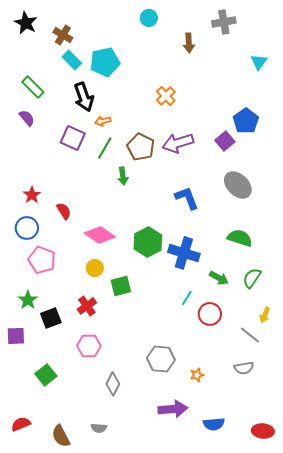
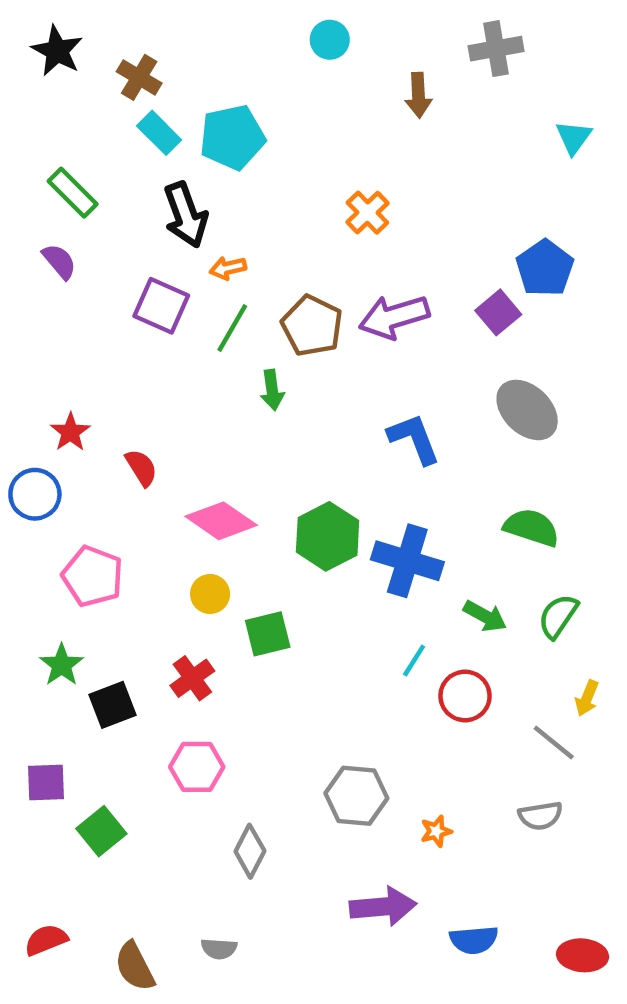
blue circle: (27, 228) -> (35, 494), moved
purple square: (16, 336) -> (46, 782), moved

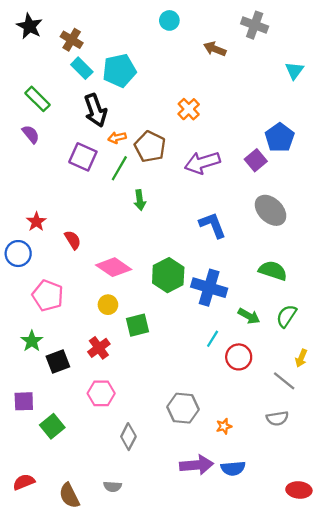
gray cross: (496, 49) -> (255, 25), turned 30
brown arrow: (418, 95) -> (215, 49), turned 115
brown pentagon: (312, 326) -> (150, 147), moved
blue semicircle: (474, 940) -> (233, 468), moved

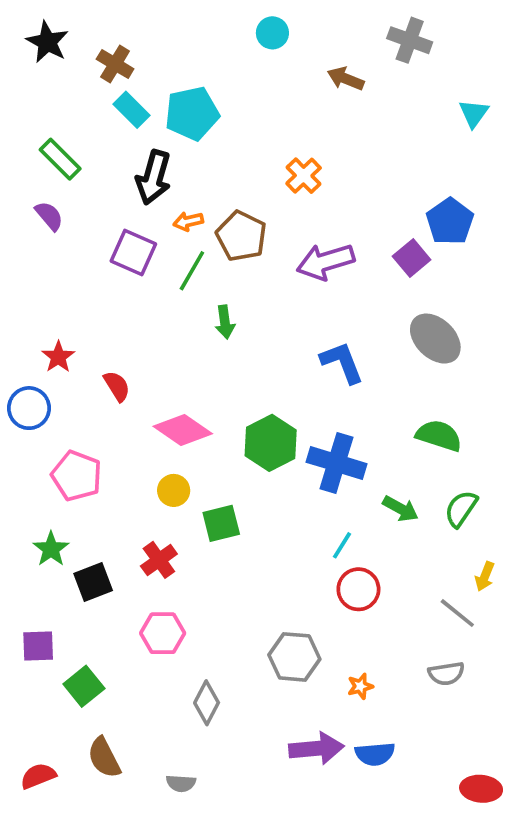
black arrow: (95, 110) -> (153, 177), turned 36
red circle: (239, 357) -> (358, 589), moved
brown semicircle: (69, 496) -> (104, 758), moved

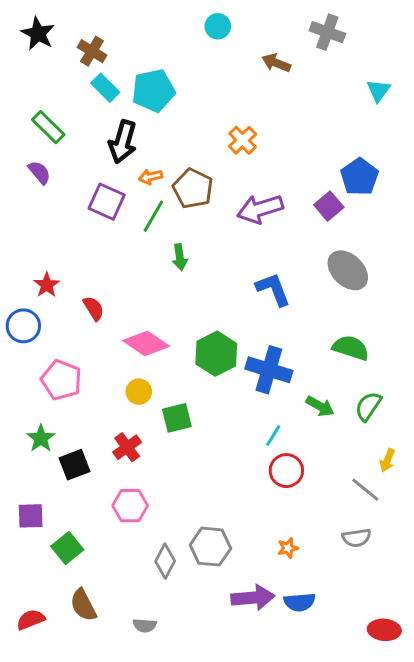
gray hexagon: (294, 657) -> (210, 547), moved

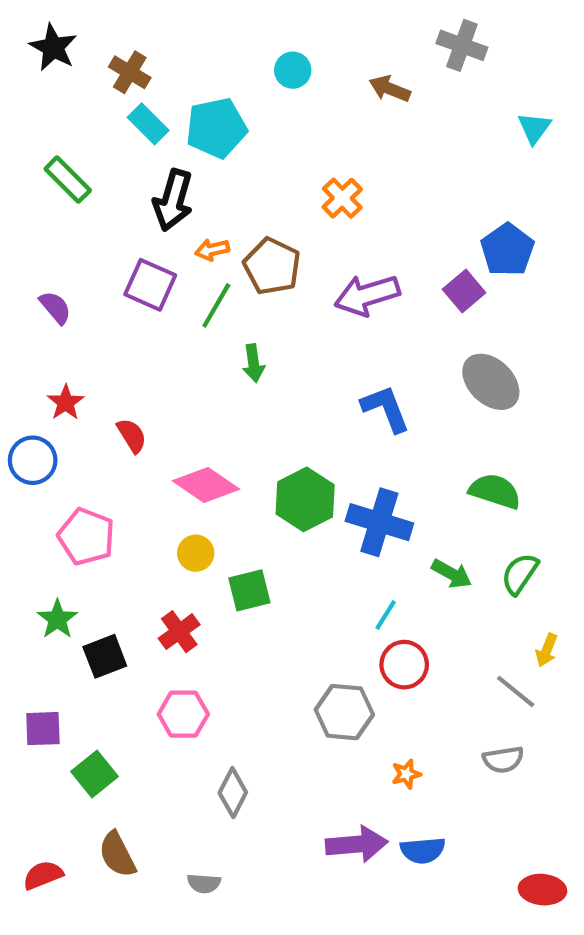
cyan circle: (218, 26) -> (293, 70), moved
purple semicircle: (39, 172) -> (55, 308), moved
gray hexagon: (210, 547) -> (344, 712), moved

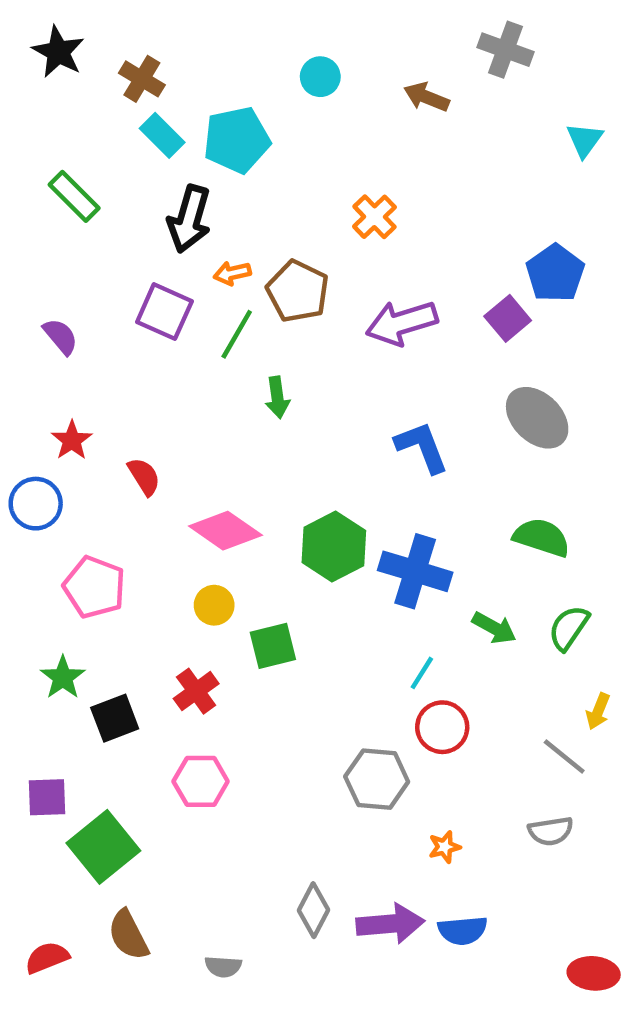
green square: (95, 774) -> (103, 847), size x1.4
gray diamond: (233, 793) -> (313, 910), moved

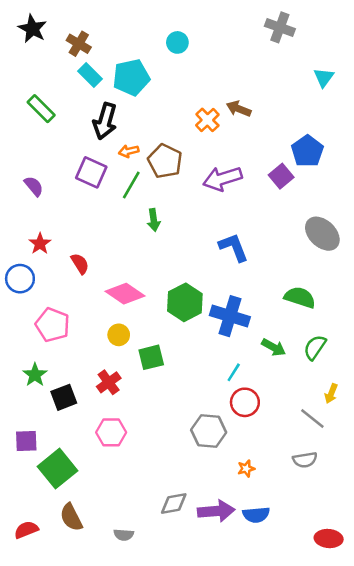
brown arrow: (426, 97) -> (239, 109), moved
gray ellipse: (537, 418) -> (322, 234), moved
gray diamond: (313, 910) -> (174, 504), turned 52

